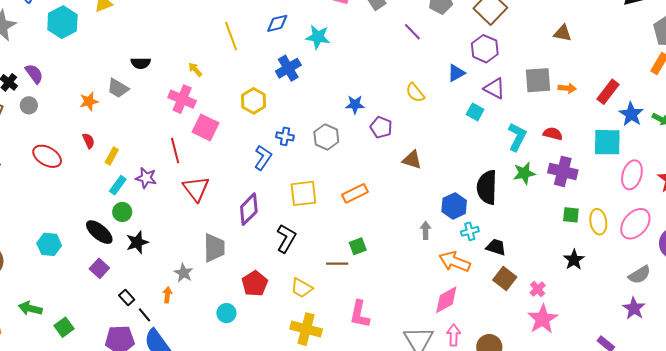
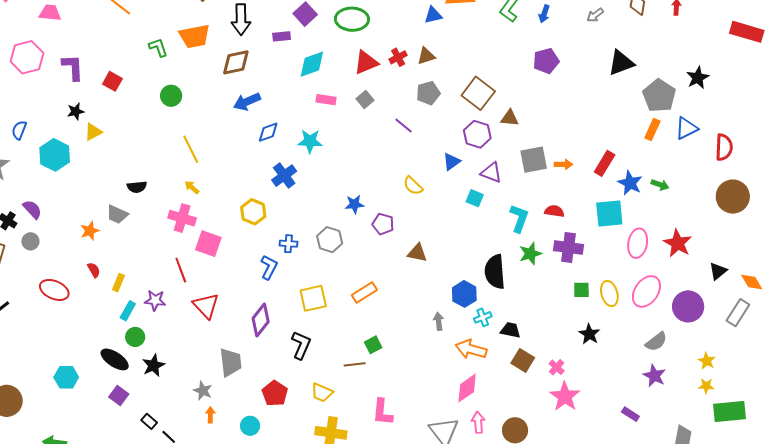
brown triangle: (563, 33) -> (510, 118), moved
yellow line: (231, 36) -> (191, 149), moved
orange arrow: (167, 295) -> (210, 415), moved

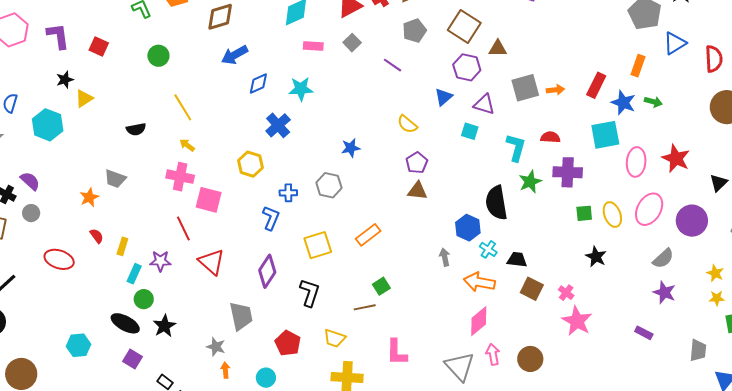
orange rectangle: (652, 130) -> (638, 66), moved
black semicircle: (137, 187) -> (136, 129), moved
purple pentagon: (383, 224) -> (417, 163), moved, turned 30
cyan cross: (483, 317) -> (488, 249), turned -30

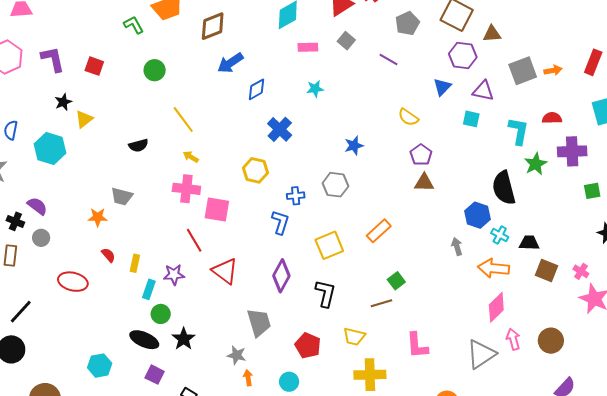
cyan star: (301, 89) -> (315, 89), moved, size x0.7
orange star: (89, 197) -> (98, 217), turned 30
gray triangle: (460, 366) -> (481, 354), turned 44

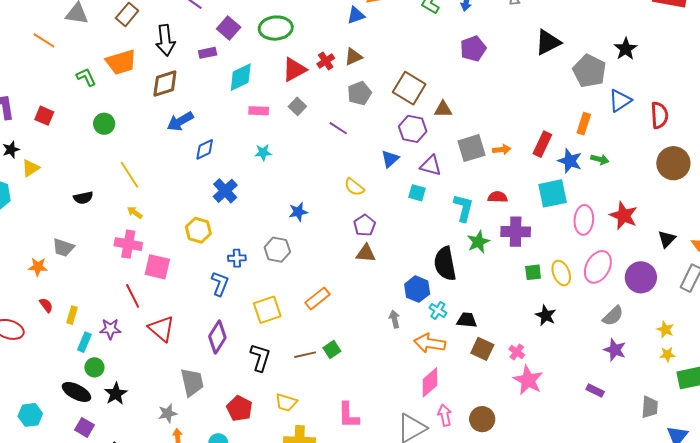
brown line: (381, 303) -> (305, 355), moved
gray star: (237, 355) -> (168, 413), turned -30

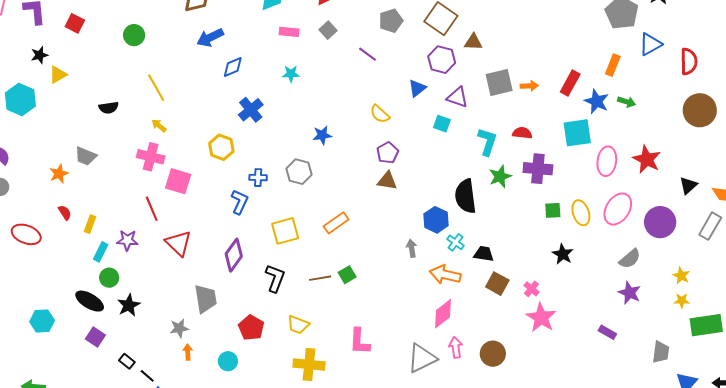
orange star: (38, 267) -> (59, 174), turned -30

